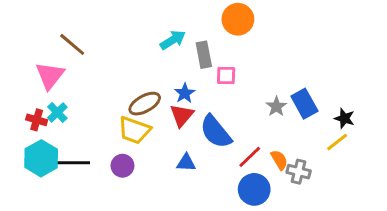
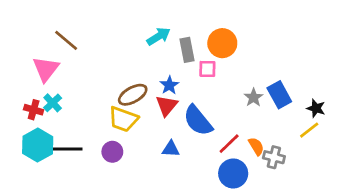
orange circle: (238, 19) -> (222, 43), moved

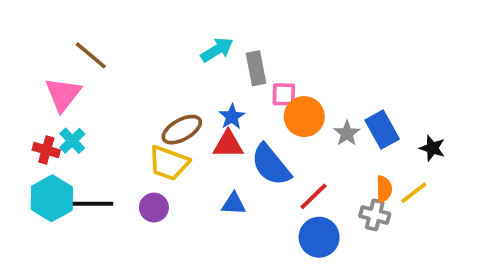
orange circle: (222, 43) -> (304, 117), moved
red triangle: (167, 106) -> (228, 144), turned 50
yellow line: (309, 130) -> (414, 193), moved
orange semicircle: (256, 146) -> (384, 189), moved, turned 30

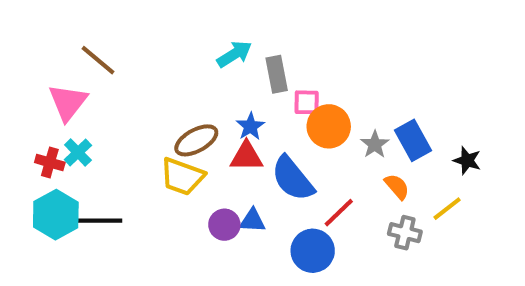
orange semicircle: (384, 189) -> (397, 187), moved, turned -40
purple circle: (154, 208) -> (224, 225), moved
blue circle: (319, 237) -> (313, 251), moved

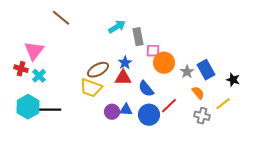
brown line: (98, 60) -> (61, 18), moved
red cross: (50, 162) -> (21, 69), moved
blue semicircle: (293, 179) -> (146, 89), size x0.7
blue circle: (313, 251) -> (149, 115), moved

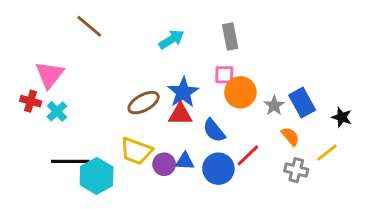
gray rectangle: (138, 37) -> (230, 37), moved
blue star: (125, 63) -> (183, 92), size x1.5
yellow trapezoid: (91, 88) -> (136, 151), moved
cyan hexagon: (28, 107) -> (97, 176), moved

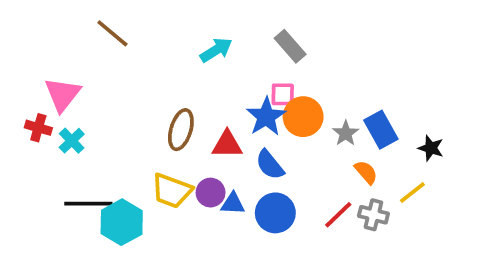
gray rectangle: (230, 37) -> (290, 46), turned -30
blue star: (183, 92) -> (266, 117), moved
brown ellipse: (144, 103) -> (181, 130), turned -44
red line: (248, 155) -> (338, 215), moved
purple circle: (164, 164) -> (211, 193), moved

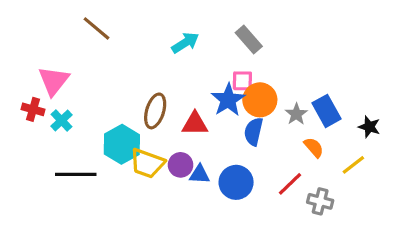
blue semicircle: (270, 165) -> (254, 132), moved, turned 52
gray cross: (373, 215) -> (320, 201), moved
cyan hexagon: (122, 222) -> (122, 144), moved

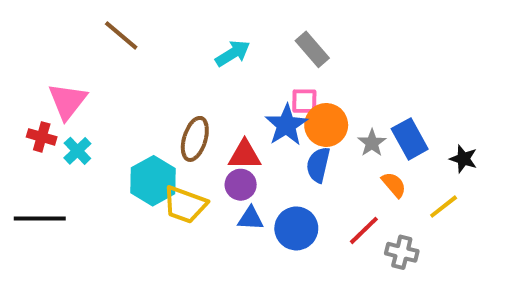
purple circle: (181, 165) -> (241, 185), moved
black line: (76, 174) -> (40, 219), moved

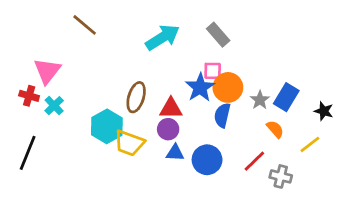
cyan arrow: (233, 53) -> (163, 37), size x1.4
blue rectangle: (410, 139) -> (286, 97), turned 60
black line: (40, 219) -> (28, 153), turned -68

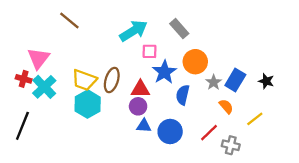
pink square: (213, 71) -> (150, 51), moved
orange circle: (228, 87) -> (195, 62), moved
cyan cross: (54, 106) -> (44, 87), size x1.5
black star: (324, 111) -> (266, 81), moved
yellow trapezoid: (129, 143) -> (84, 80), moved

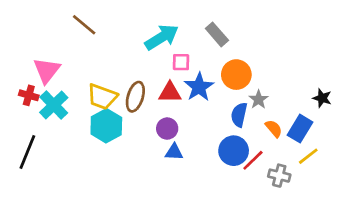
blue rectangle: (235, 80) -> (300, 129), moved
red triangle: (140, 89) -> (170, 93), moved
blue semicircle: (183, 95) -> (239, 115), moved
yellow line: (255, 119) -> (308, 156), moved
blue circle: (170, 132) -> (234, 151), moved

